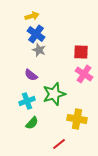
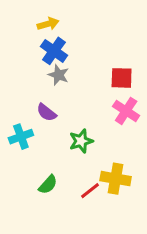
green star: (54, 94) -> (81, 141), size x0.7
cyan cross: (27, 101) -> (21, 137), moved
red line: (59, 144) -> (90, 191), moved

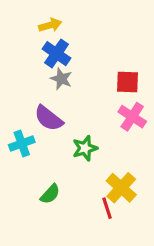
purple semicircle: (46, 112) -> (49, 118), size x1.4
yellow cross: (116, 179) -> (121, 188), turned 32
red line: (90, 191) -> (107, 208), moved, turned -70

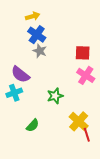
purple semicircle: (49, 118) -> (20, 74), moved
red line: (107, 208) -> (87, 135), moved

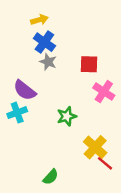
red square: (83, 53) -> (89, 64), moved
green semicircle: (33, 125) -> (51, 177), moved
red line: (87, 135) -> (105, 163), turned -32

